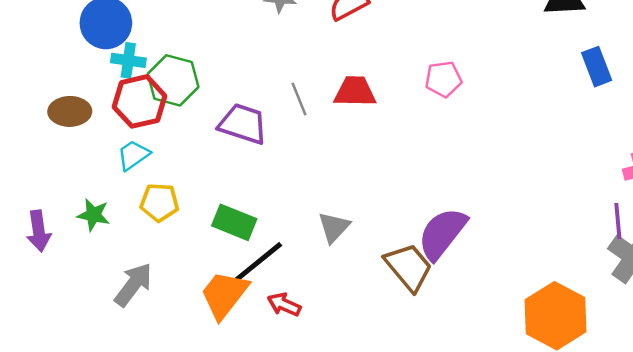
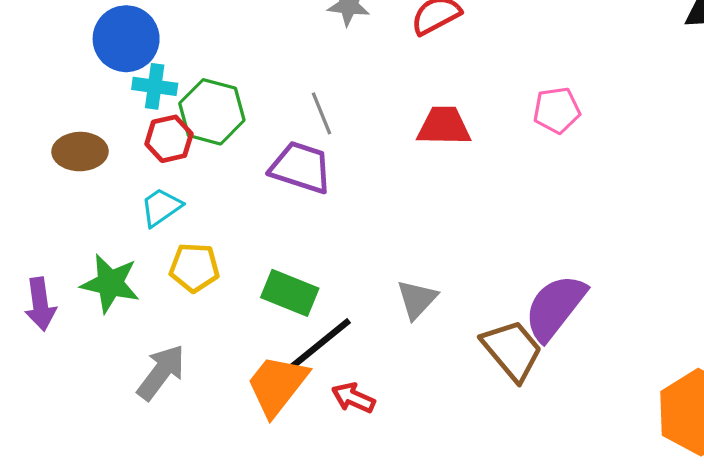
gray line: (299, 99) -> (322, 113), moved
red hexagon: (140, 101) -> (169, 139), size x0.7
green star: (93, 215) -> (110, 283), size x1.4

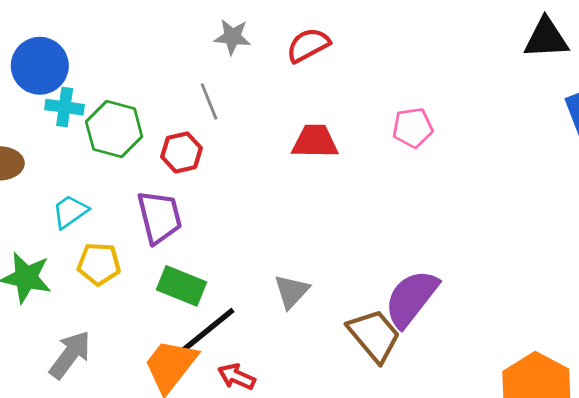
gray line: (322, 113) -> (209, 102), moved
red hexagon: (169, 139) -> (181, 152), moved
purple trapezoid: (301, 167) -> (159, 217), moved, turned 58

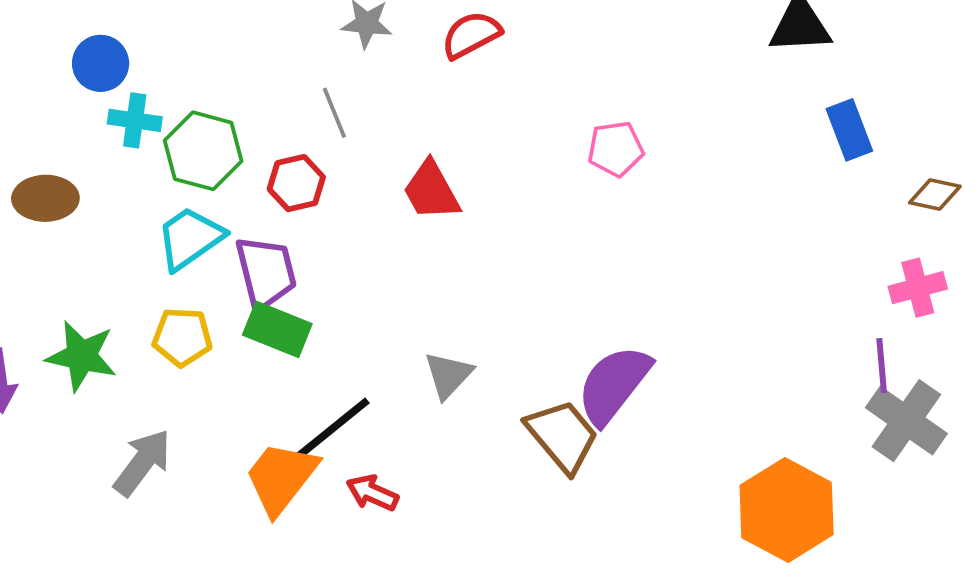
blue circle: (40, 66) -> (101, 63), size x0.7
red trapezoid: (315, 141) -> (431, 191), moved, turned -120
cyan trapezoid: (70, 212) -> (190, 238), moved, size x1.4
green rectangle: (181, 286) -> (277, 329), moved

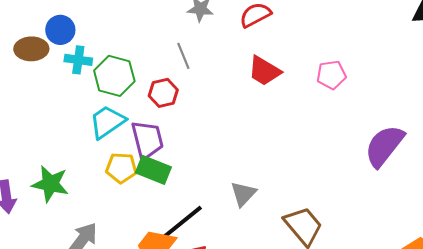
red trapezoid: (431, 191) -> (264, 71), moved, turned -30
brown ellipse: (45, 198) -> (31, 49), moved
yellow pentagon: (182, 337) -> (121, 168), moved
purple semicircle: (614, 385) -> (384, 146), moved

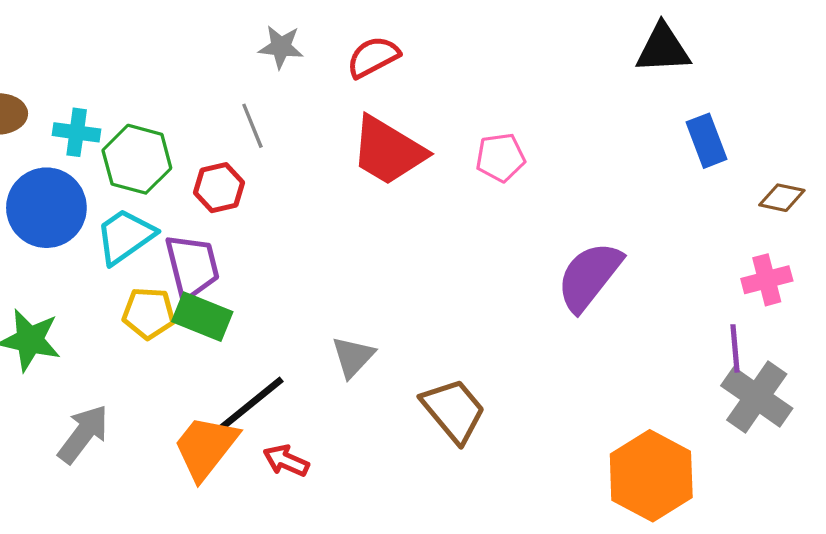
blue circle: (60, 30) -> (46, 208), moved, size x1.6
red trapezoid: (264, 71) -> (388, 151), size x1.4

